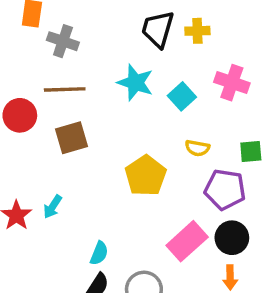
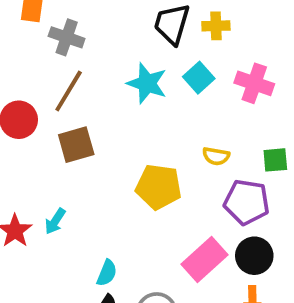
brown line: (65, 89) -> (69, 91), turned -57
cyan square: (182, 96) -> (199, 78), moved
yellow pentagon: (146, 176) -> (159, 187), turned -30

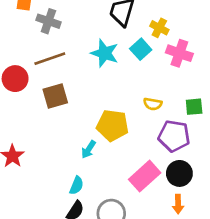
yellow cross: (216, 26) -> (159, 28), moved, turned 30
brown line: (69, 91) -> (50, 59), turned 40
cyan arrow: (55, 221) -> (89, 149), moved

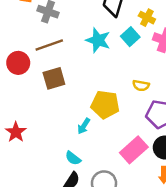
cyan semicircle: (77, 185) -> (73, 158), turned 105

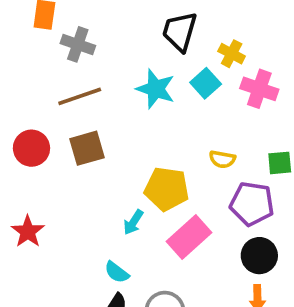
red circle: (18, 63) -> (31, 148), moved
pink rectangle: (134, 150) -> (189, 237), moved

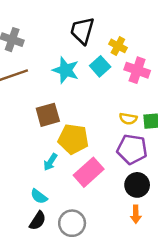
brown square: (87, 148) -> (48, 115), moved
yellow semicircle: (222, 159) -> (128, 119), moved

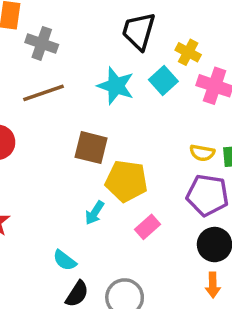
brown square: (48, 115) -> (91, 148), turned 30
pink rectangle: (89, 172) -> (148, 227), size x0.6
cyan semicircle: (39, 196) -> (65, 260), moved

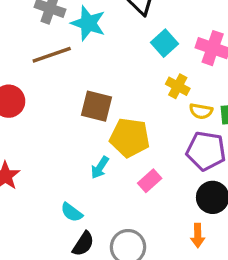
yellow cross: (188, 52) -> (178, 86), moved
cyan star: (116, 86) -> (88, 23), moved
orange arrow: (213, 285) -> (198, 235), moved

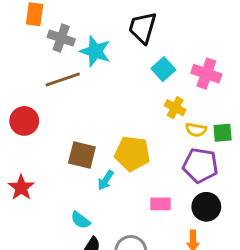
brown square: (96, 106) -> (82, 155), moved
pink rectangle: (150, 181) -> (160, 204), moved, turned 42

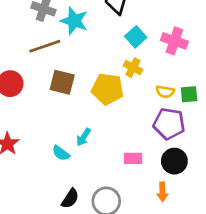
yellow cross: (175, 108) -> (133, 68), moved
yellow pentagon: (132, 153) -> (108, 89), moved
brown square: (82, 155) -> (62, 82), moved
cyan semicircle: (80, 220) -> (61, 153), moved

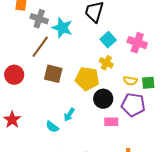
brown line: (45, 46) -> (40, 47), turned -35
pink rectangle: (133, 158) -> (111, 122), moved
black circle: (174, 161) -> (103, 99), moved

